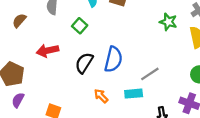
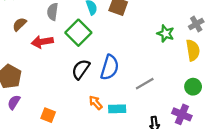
green square: (80, 26) -> (78, 33), size x1.6
red arrow: (48, 51) -> (42, 42), moved
cyan rectangle: (134, 94) -> (117, 109), moved

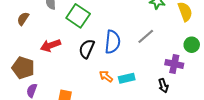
red arrow: (42, 42) -> (50, 45), moved
gray line: (145, 84) -> (146, 36), moved
purple cross: (182, 114) -> (174, 64), moved

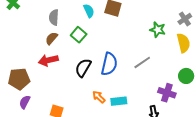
green square: (78, 16) -> (79, 35), size x0.7
brown semicircle: (23, 19) -> (52, 38), moved
brown pentagon: (23, 68) -> (19, 79), turned -30

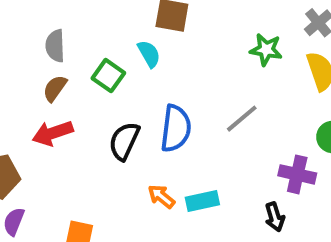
cyan semicircle: (89, 11) -> (149, 54), moved

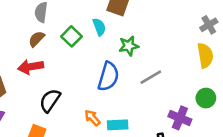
green star: (266, 50) -> (129, 46), moved, turned -30
black semicircle: (124, 141) -> (50, 100), moved

